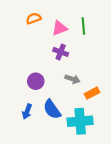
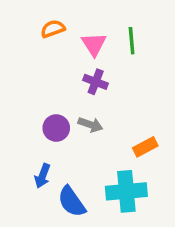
pink triangle: (60, 28) -> (94, 44), turned -42
gray arrow: (73, 79) -> (90, 125), moved
blue semicircle: (52, 109) -> (72, 202), moved

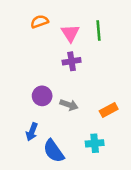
purple cross: (96, 82) -> (72, 61), turned -30
gray arrow: (90, 125) -> (69, 105), moved
cyan cross: (126, 191) -> (95, 143), size x0.6

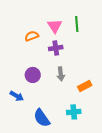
orange semicircle: (40, 22) -> (32, 36), moved
gray arrow: (69, 105) -> (61, 74), moved, turned 64
blue arrow: (32, 132) -> (17, 96), moved, turned -80

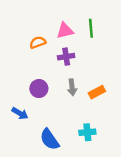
pink triangle: (55, 26) -> (65, 31), turned 49
orange rectangle: (85, 86) -> (97, 92), moved

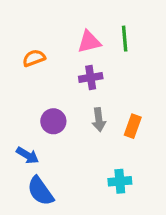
orange semicircle: (38, 42) -> (34, 58), moved
orange rectangle: (97, 92) -> (133, 126), turned -42
blue semicircle: (50, 139) -> (40, 191), moved

